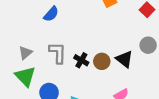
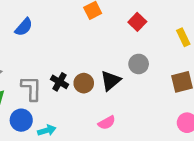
gray L-shape: (58, 53) -> (31, 88), moved
black triangle: (124, 59) -> (111, 81), turned 42

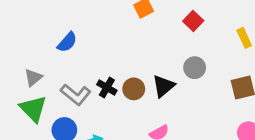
blue semicircle: (24, 27) -> (67, 42), moved
gray L-shape: (31, 88) -> (76, 95), turned 128

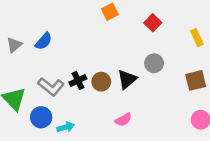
gray triangle: (33, 78) -> (14, 45), moved
black cross: (107, 87) -> (78, 80), turned 35

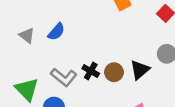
gray triangle: (14, 45) -> (27, 35), turned -42
black cross: (78, 80) -> (91, 71), turned -35

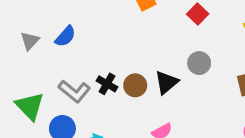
gray triangle: (27, 35) -> (30, 41), turned 35

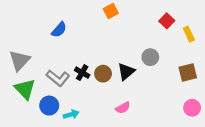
red square: (198, 14) -> (167, 21), moved
blue semicircle: (65, 36) -> (59, 30), moved
gray triangle: (30, 41) -> (19, 60), moved, size x1.5

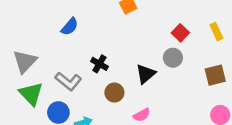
red square: (167, 21) -> (180, 33), moved
black cross: (82, 73) -> (99, 64), moved
brown circle: (103, 74) -> (114, 93), moved

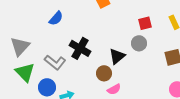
red square: (180, 33) -> (145, 23), turned 32
black cross: (99, 64) -> (80, 48), size x1.5
brown circle: (114, 93) -> (104, 73), moved

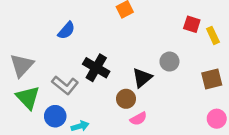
red square: (145, 23) -> (192, 24), moved, turned 32

